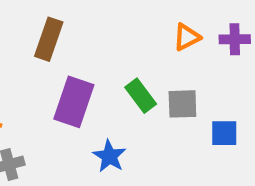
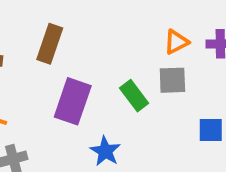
gray square: (182, 104) -> (172, 80), moved

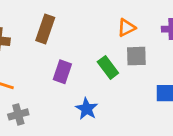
orange triangle: (176, 42) -> (126, 28), moved
purple rectangle: (73, 101) -> (62, 72), size x0.7

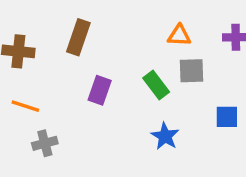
orange triangle: (126, 28) -> (179, 35), turned 30
blue star: (87, 109) -> (165, 136), moved

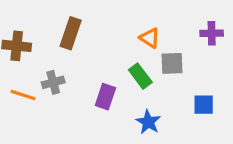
orange triangle: (179, 35) -> (150, 38), moved, turned 30
purple rectangle: (100, 90) -> (105, 97), moved
gray cross: (45, 143) -> (53, 82), moved

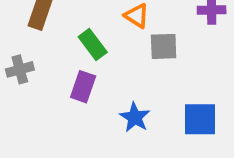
green rectangle: (140, 76) -> (93, 44), moved
blue square: (204, 105) -> (200, 119), moved, size x1.4

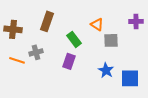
blue star: (135, 117) -> (106, 70), moved

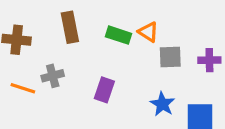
brown rectangle: (47, 21) -> (70, 27), turned -30
purple cross: (136, 21) -> (209, 60), moved
green rectangle: (74, 39) -> (119, 35), moved, turned -35

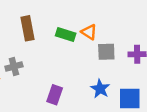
purple rectangle: (104, 90) -> (55, 95), moved

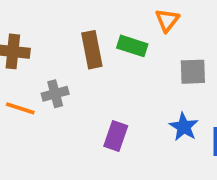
brown rectangle: (27, 28) -> (92, 50), moved
orange triangle: (89, 32) -> (167, 20), moved, turned 35

